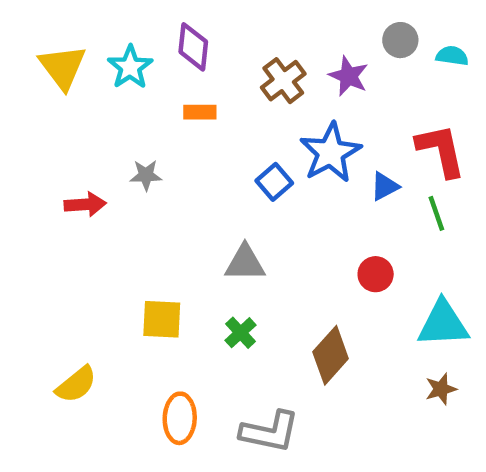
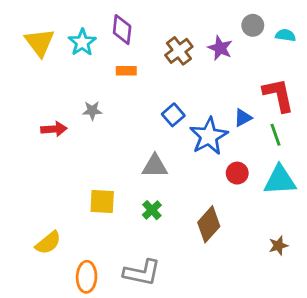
blue star: (331, 153) -> (209, 136), moved
cyan triangle: (443, 324) -> (280, 180), moved
orange ellipse: (180, 418) -> (87, 277), moved
gray L-shape: (270, 432) -> (142, 273), moved

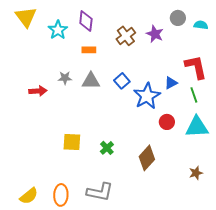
yellow triangle: (40, 42) -> (26, 17), moved
gray triangle: (155, 166) -> (91, 81), moved
yellow semicircle: (48, 243) -> (29, 196), moved

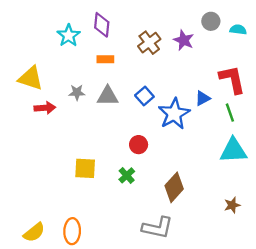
yellow triangle: (26, 17) -> (31, 78), moved, turned -35
red circle: (167, 122) -> (139, 145), moved
gray L-shape: (100, 192) -> (158, 228), moved

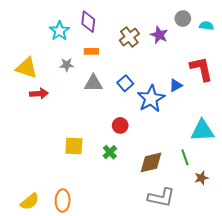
gray star: (77, 92) -> (67, 65), moved
green line: (230, 113) -> (185, 157), moved
brown diamond: (174, 187) -> (151, 162), turned 35
gray L-shape: (158, 228) -> (161, 197), moved

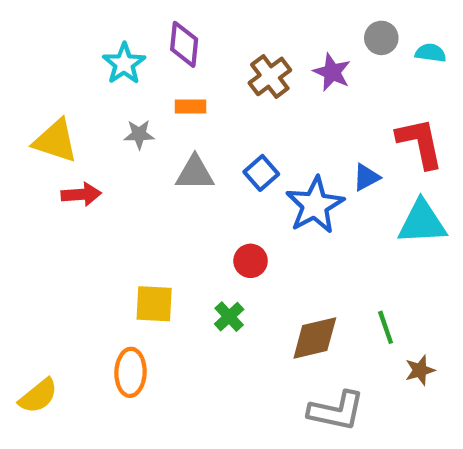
cyan triangle: (202, 131) -> (422, 222), moved
orange ellipse: (63, 200) -> (130, 372), moved
yellow semicircle: (30, 202) -> (38, 396), moved

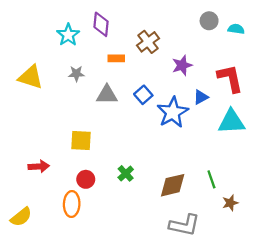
purple star: (332, 72) -> (182, 65), moved, turned 30
orange rectangle: (191, 107) -> (116, 58), moved
red arrow: (81, 194) -> (39, 166), moved
red circle: (251, 261) -> (86, 179), moved
yellow square: (154, 304) -> (81, 141), moved

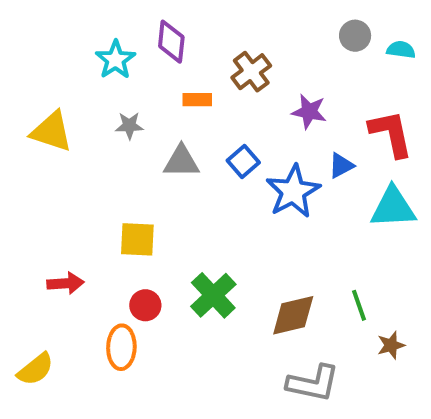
purple star: (182, 65) -> (309, 112), turned 30
green cross: (126, 173) -> (213, 295), size x1.6

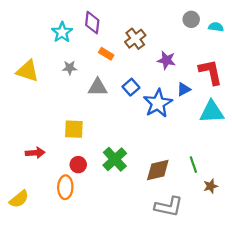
orange rectangle: (197, 100) -> (106, 54), turned 32

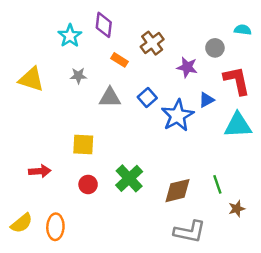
gray circle: (191, 19) -> (215, 48), moved
orange ellipse: (65, 187) -> (55, 227), moved

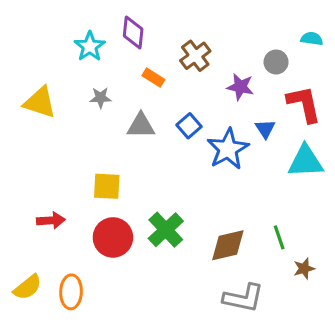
blue triangle: (206, 100) -> (265, 129), turned -35
red circle: (88, 184) -> (113, 237), size x1.6

